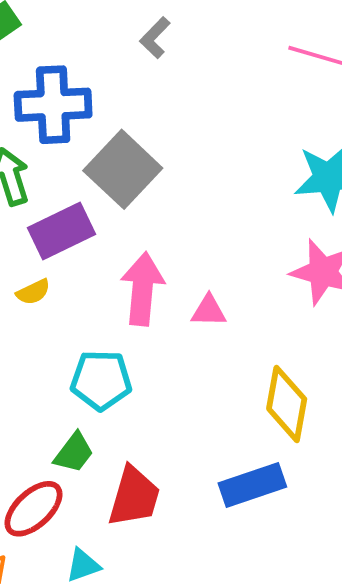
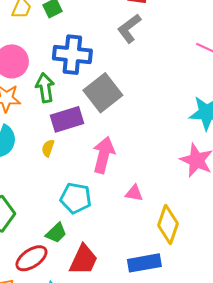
gray L-shape: (155, 38) -> (129, 28), size x1.4
yellow semicircle: (33, 292) -> (48, 148), turned 126
pink triangle: (209, 311) -> (134, 193), moved

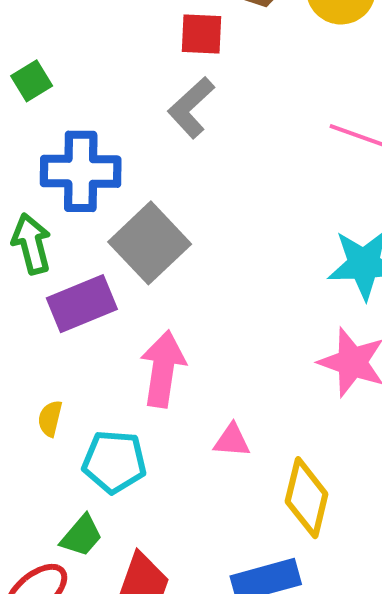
yellow semicircle: (48, 148) -> (50, 418), moved

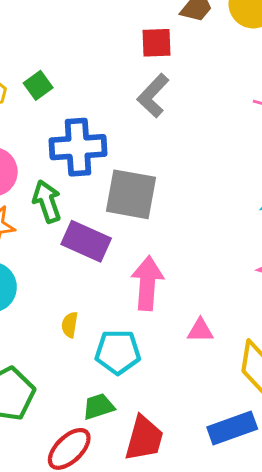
gray square: (150, 243) -> (131, 194), turned -32
purple rectangle: (82, 304) -> (86, 241), turned 51
green trapezoid: (81, 536) -> (98, 407), turned -144

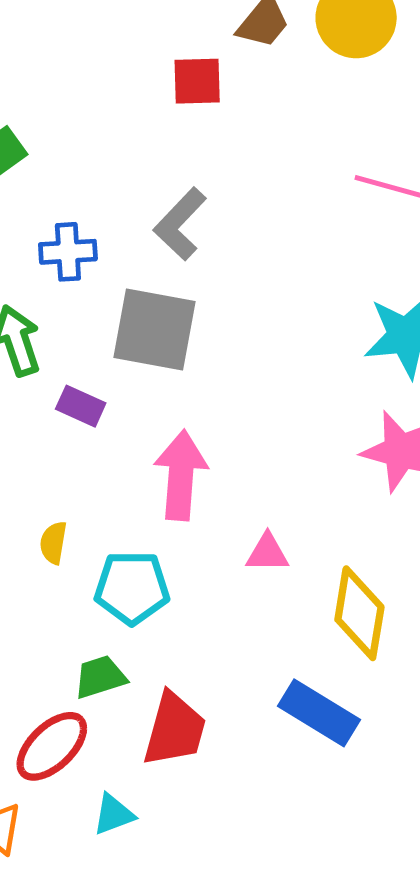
gray L-shape: (153, 96) -> (180, 224), moved
blue cross: (78, 147) -> (68, 252), size x0.6
purple rectangle: (86, 241) -> (81, 406), size x0.6
blue rectangle: (232, 428) -> (319, 713), turned 51

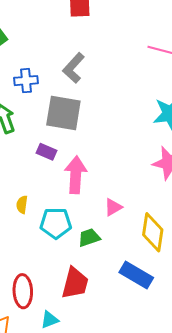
purple rectangle: (81, 406) -> (46, 152), moved
pink triangle: (267, 553) -> (113, 207), turned -30
green trapezoid: (100, 677) -> (89, 238), moved
red ellipse: (52, 746) -> (23, 291), turned -48

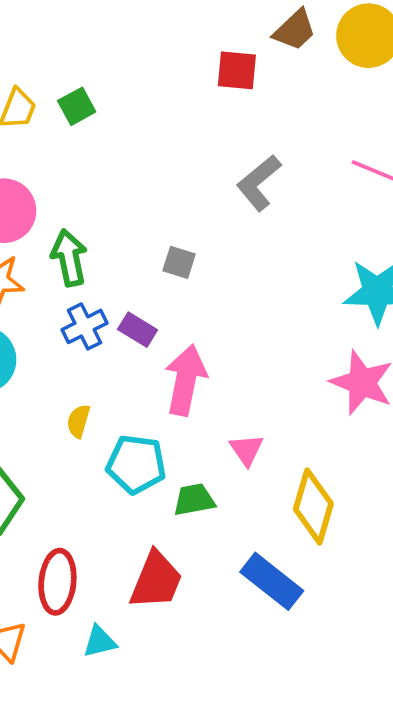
gray L-shape: (74, 68) -> (259, 183), moved
blue cross: (26, 81) -> (85, 326), moved, turned -30
gray square: (63, 113) -> (179, 262), size x0.5
pink triangle: (113, 207) -> (247, 450), turned -42

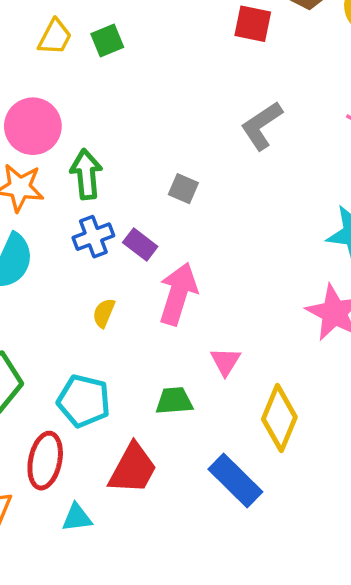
yellow semicircle: (78, 421) -> (104, 313), moved
cyan pentagon: (136, 464) -> (84, 401), moved

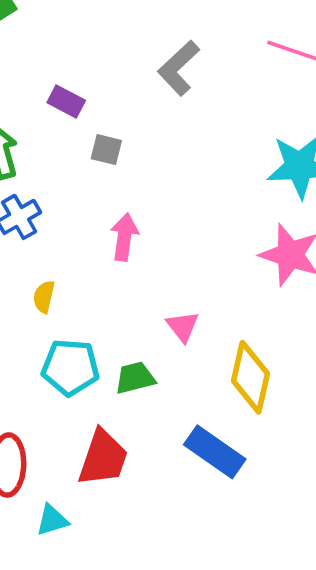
purple rectangle: (140, 244) -> (66, 101), moved
pink arrow: (178, 294) -> (124, 237), moved, size x0.7
cyan pentagon: (84, 401) -> (70, 367), moved

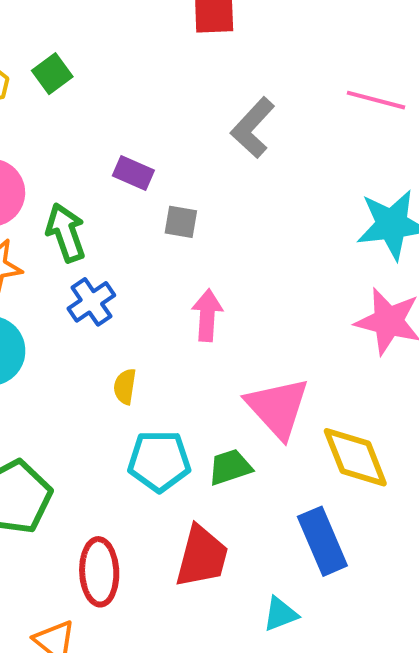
pink triangle: (183, 327) -> (278, 408), size x1.8
yellow diamond: (251, 377) -> (355, 457), turned -30
blue rectangle: (215, 452) -> (322, 541), turned 36
cyan triangle: (52, 520) -> (280, 614), moved

